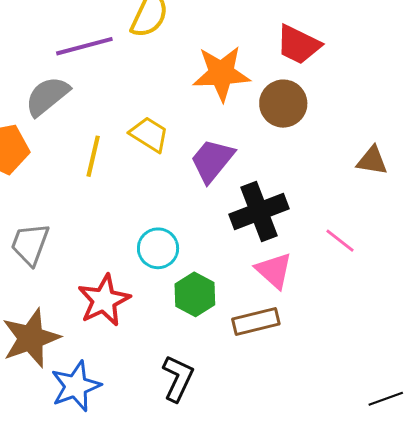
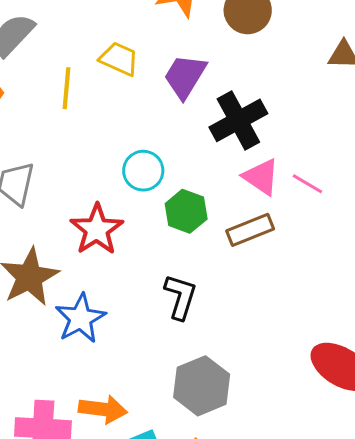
pink line: (340, 241) -> (307, 184), moved

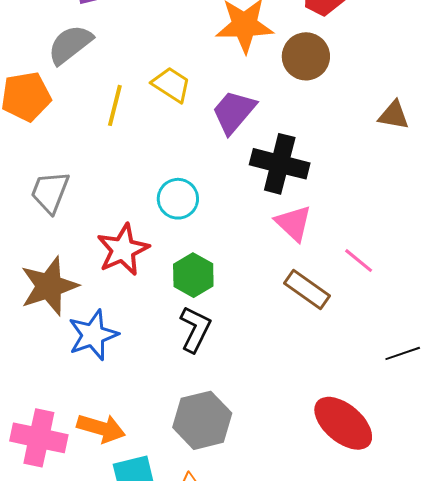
black cross: (238, 120) -> (280, 164), turned 34
pink line: (307, 184) -> (359, 261), moved
green hexagon: (186, 211) -> (193, 275), moved
brown rectangle: (250, 230) -> (307, 289), moved, turned 48

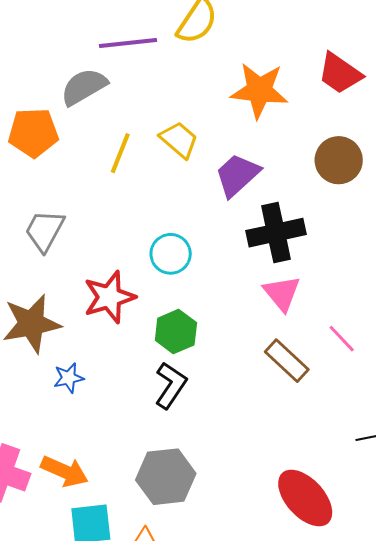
brown circle: (306, 56) -> (339, 160), moved
black cross: (280, 164) -> (276, 233), turned -34
blue star: (93, 335) -> (69, 378), size x0.6

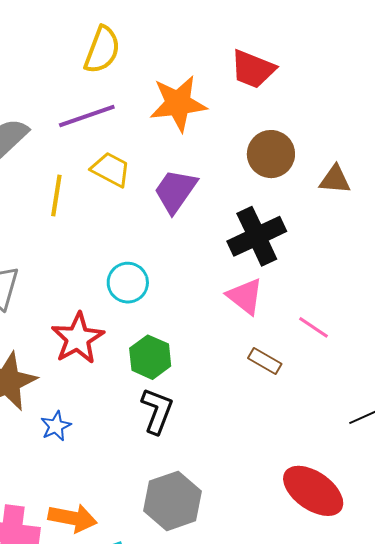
purple line: (128, 43) -> (87, 116), moved
black cross: (276, 233) -> (257, 236), moved
brown rectangle: (287, 361) -> (265, 361), size x0.7

